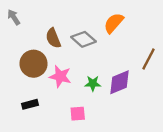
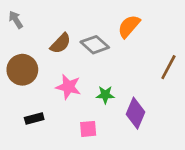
brown semicircle: (53, 38) -> (61, 43), turned -114
brown circle: (34, 64) -> (22, 70), moved
purple diamond: (119, 82) -> (136, 113), moved, turned -44

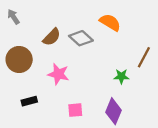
orange semicircle: (129, 26) -> (110, 22), turned 80
green star: (105, 95) -> (121, 76), moved
purple diamond: (136, 113) -> (114, 111), moved

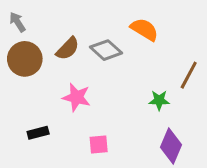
brown circle: (19, 60) -> (25, 59), moved
purple diamond: (114, 111) -> (171, 146), moved

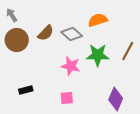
orange semicircle: (144, 29) -> (98, 20), turned -48
pink star: (76, 97) -> (71, 66), moved
green star: (159, 100) -> (98, 55), moved, size x1.6

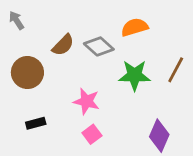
brown circle: (17, 40) -> (27, 73), moved
pink star: (71, 66) -> (86, 101), moved
pink square: (67, 98) -> (92, 134), turned -32

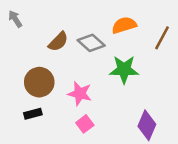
brown line: (176, 70) -> (162, 38), moved
brown circle: (27, 73) -> (39, 82), moved

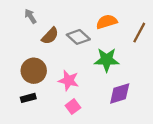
gray arrow: (15, 19) -> (30, 16), moved
purple diamond: (147, 125) -> (120, 94), moved, turned 50

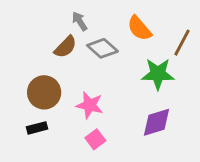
gray arrow: (30, 16) -> (80, 21), moved
orange semicircle: (107, 22) -> (139, 28), turned -114
green star: (107, 60) -> (158, 74), moved

